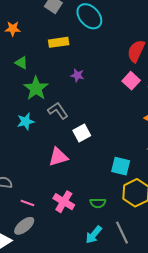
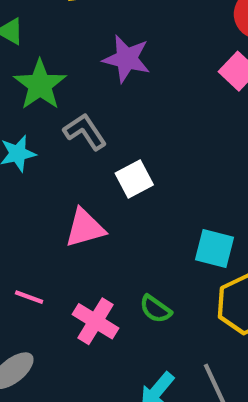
purple star: (77, 75) -> (127, 59), size x1.6
pink line: (27, 203) -> (29, 297), moved
green semicircle: (98, 203) -> (155, 309), moved, turned 35

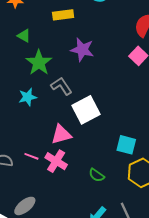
white square: (134, 179) -> (86, 110), size x1.5
pink line: (29, 297) -> (31, 156), moved
pink cross: (96, 321) -> (56, 161), moved

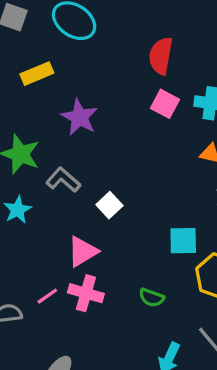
purple star: (82, 50) -> (79, 117), turned 30
white square: (86, 110) -> (109, 205), size x0.6
pink line: (31, 156) -> (47, 296), turned -40

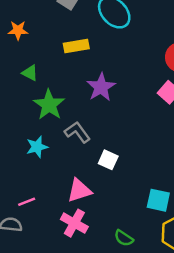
white square: (109, 205) -> (108, 160), turned -36
pink line: (47, 296) -> (27, 202), moved

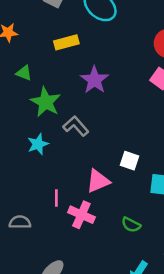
white square: (108, 160) -> (130, 161), moved
pink triangle: (79, 191) -> (98, 181), moved
pink line: (27, 202) -> (56, 198), moved, turned -63

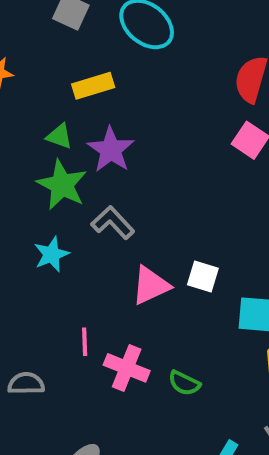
green triangle: (24, 73) -> (59, 136), moved
purple star: (94, 80) -> (111, 150), moved
pink triangle: (98, 181) -> (151, 285), moved
green semicircle: (131, 225) -> (184, 383), moved

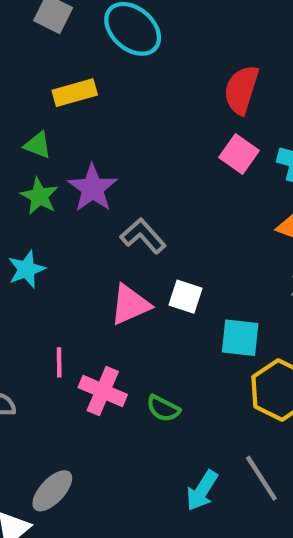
purple star: (111, 150) -> (92, 188), moved
green star: (62, 185) -> (39, 196), size x0.7
gray L-shape: (113, 223) -> (143, 236), moved

